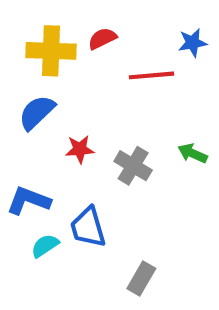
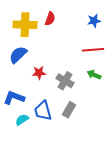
red semicircle: (102, 39) -> (50, 19), turned 136
red line: (152, 75) -> (93, 50), moved
gray rectangle: (141, 278) -> (69, 110), moved

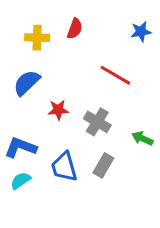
yellow cross: (25, 25) -> (37, 38), size x0.7
red line: (93, 50) -> (115, 75), moved, turned 35
green arrow: (94, 75) -> (142, 138), moved
cyan semicircle: (22, 120) -> (21, 181), moved

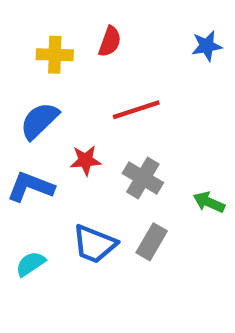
red line: (115, 75) -> (136, 110), moved, turned -48
blue L-shape: (21, 147) -> (31, 187), moved
blue trapezoid: (64, 167) -> (94, 244), turned -52

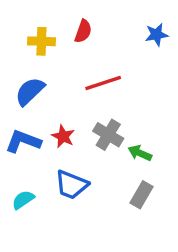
red star: (86, 160) -> (63, 136), moved, turned 30
green arrow: (209, 202) -> (140, 153), moved
gray rectangle: (152, 242) -> (142, 195), moved

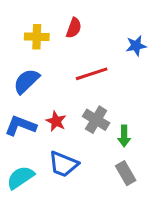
blue star: (157, 35) -> (136, 46), moved
green arrow: (140, 153) -> (124, 136), turned -114
gray rectangle: (142, 195) -> (126, 173), turned -60
cyan semicircle: (23, 200) -> (20, 178), size x1.4

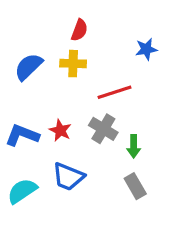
yellow cross: (37, 37) -> (73, 64), moved
red line: (92, 74) -> (114, 92), moved
blue semicircle: (26, 81) -> (28, 67), moved

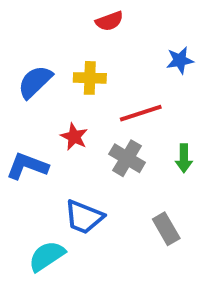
red semicircle: (79, 30) -> (109, 21), moved, turned 50
red star: (60, 130) -> (74, 137), moved
green arrow: (134, 146) -> (184, 158), moved
cyan semicircle: (22, 191) -> (47, 256), moved

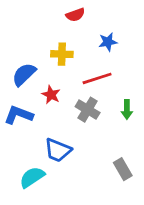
blue star: (180, 60) -> (108, 42), moved
blue semicircle: (35, 82) -> (24, 74), moved
gray rectangle: (166, 229) -> (123, 169), moved

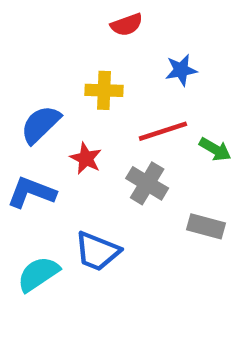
green arrow: (127, 110) -> (215, 149), moved, turned -60
gray rectangle: (123, 169) -> (206, 226), moved, turned -45
cyan semicircle: (32, 177) -> (38, 274), moved

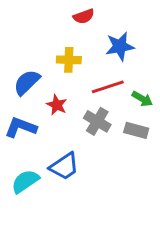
blue star: (181, 70) -> (120, 46), size x1.4
gray rectangle: (206, 226) -> (136, 130), moved
blue trapezoid: (97, 251) -> (64, 166), turned -56

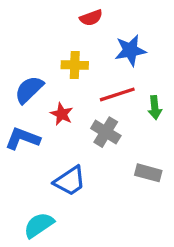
green arrow: (142, 99) -> (155, 108), turned 54
gray rectangle: (136, 130) -> (148, 173), moved
cyan semicircle: (25, 181) -> (39, 225), moved

